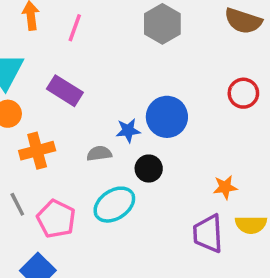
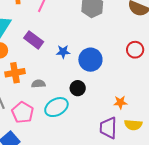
blue star: (128, 130) -> (63, 52), moved
gray semicircle: (99, 154) -> (38, 84), moved

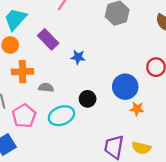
blue circle: (90, 60) -> (125, 87), moved
orange star: (120, 102) -> (137, 109), moved

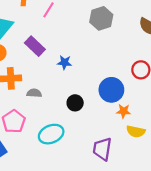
cyan ellipse: (61, 116) -> (51, 134), moved
yellow semicircle: (141, 148) -> (136, 131), moved

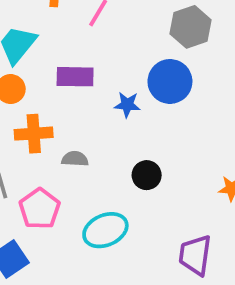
purple rectangle: (35, 46) -> (75, 77), turned -42
blue circle: (111, 90) -> (170, 81), moved

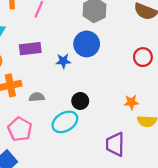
cyan ellipse: (105, 230) -> (65, 122), moved

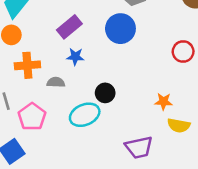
purple rectangle: (30, 49) -> (69, 27), moved, turned -40
blue star: (63, 61) -> (75, 57), moved
purple trapezoid: (115, 144) -> (139, 147), turned -110

